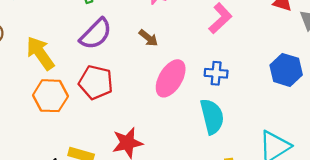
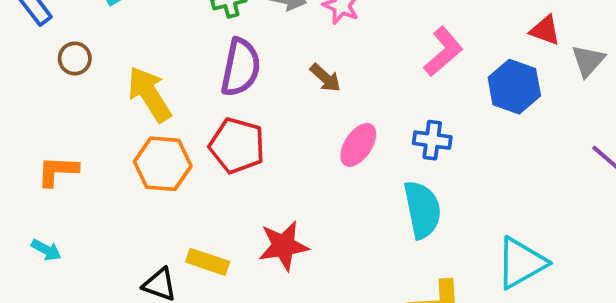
purple semicircle: (96, 34) -> (241, 67), turned -36
blue hexagon: (286, 70) -> (514, 87), moved
pink ellipse: (171, 78) -> (358, 145), size x0.7

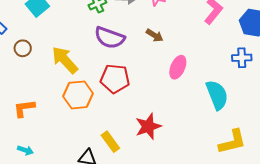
purple semicircle: (241, 67) -> (110, 38), turned 108
blue cross: (432, 140) -> (242, 58), moved
yellow rectangle: (208, 262) -> (110, 142), turned 45

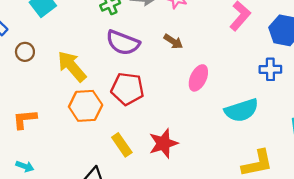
cyan semicircle: (217, 95) -> (241, 110), turned 92
yellow rectangle: (110, 142) -> (122, 145), moved

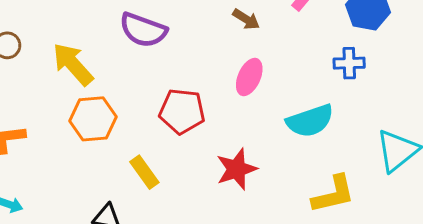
brown arrow: (173, 41) -> (246, 19), moved
red pentagon: (127, 89) -> (182, 111), moved
red star: (163, 143) -> (237, 169), moved

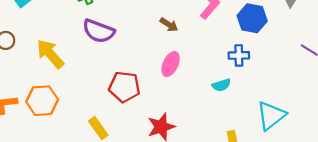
orange hexagon: (93, 119) -> (42, 101), moved
cyan semicircle: (310, 121) -> (221, 85), moved, size x0.6

